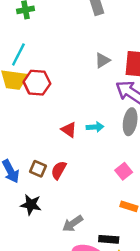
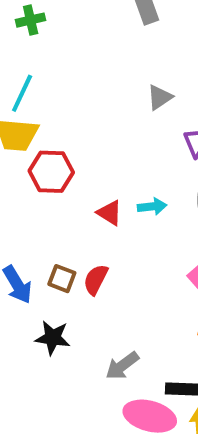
red hexagon: (37, 83) -> (51, 172), moved

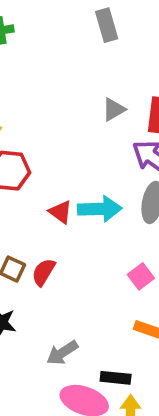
cyan arrow: (152, 206) -> (100, 209), size x1.6

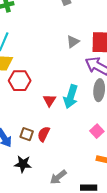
cyan arrow: (100, 209) -> (71, 97), turned 115
red triangle: (60, 212) -> (49, 100), turned 32

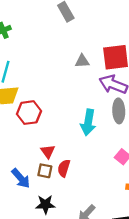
gray triangle: (73, 42) -> (82, 61), turned 40
red triangle: (49, 100) -> (48, 151), moved

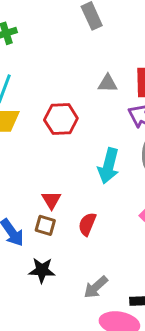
red hexagon: (29, 113) -> (61, 119), moved
red semicircle: (64, 168) -> (87, 224), moved

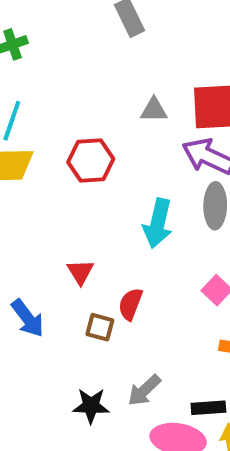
brown square: (45, 225) -> (100, 327), moved
black star: (42, 270) -> (91, 406), moved

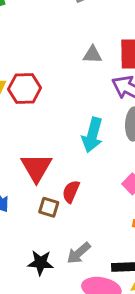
red hexagon: (91, 161) -> (25, 88), moved
red triangle: (80, 272) -> (36, 168), size x1.6

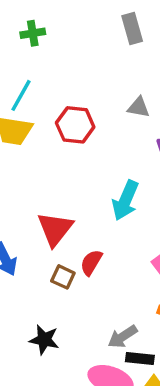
red hexagon: (25, 88) -> (75, 125), moved
gray arrow: (79, 253) -> (123, 337), moved

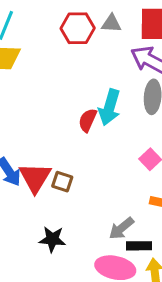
red hexagon: (75, 125) -> (78, 28), moved
red triangle: (55, 229) -> (35, 178), moved
red semicircle: (91, 262) -> (88, 120), moved

